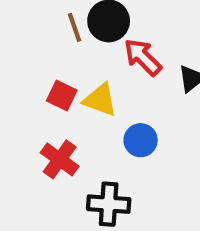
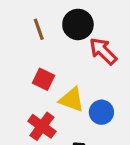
brown line: (75, 27) -> (39, 29), moved
yellow triangle: (100, 100) -> (72, 100), moved

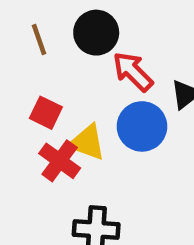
blue circle: (101, 112) -> (142, 126), moved, size x1.4
red cross: (42, 126) -> (60, 161), moved

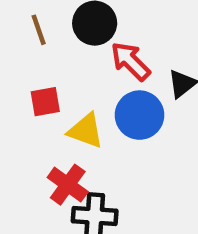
red square: (46, 113) -> (45, 102), turned -36
red cross: (60, 161) -> (68, 185), moved

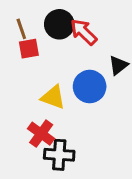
red arrow: (131, 61) -> (84, 32), moved
red square: (45, 102) -> (29, 49), moved

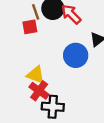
brown line: (21, 29) -> (36, 12), moved
yellow triangle: (53, 97) -> (36, 75), moved

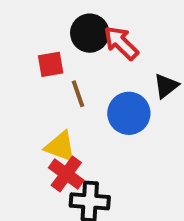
brown line: (36, 12) -> (78, 94), moved

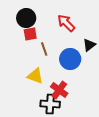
black circle: (90, 33) -> (26, 18), moved
red cross: (66, 174) -> (59, 90), moved

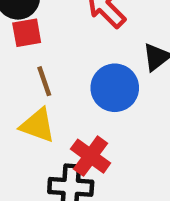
brown line: (44, 49) -> (44, 81), moved

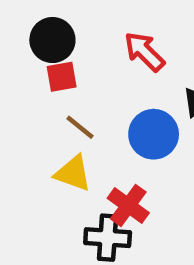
brown line: (44, 81) -> (80, 127), turned -32

